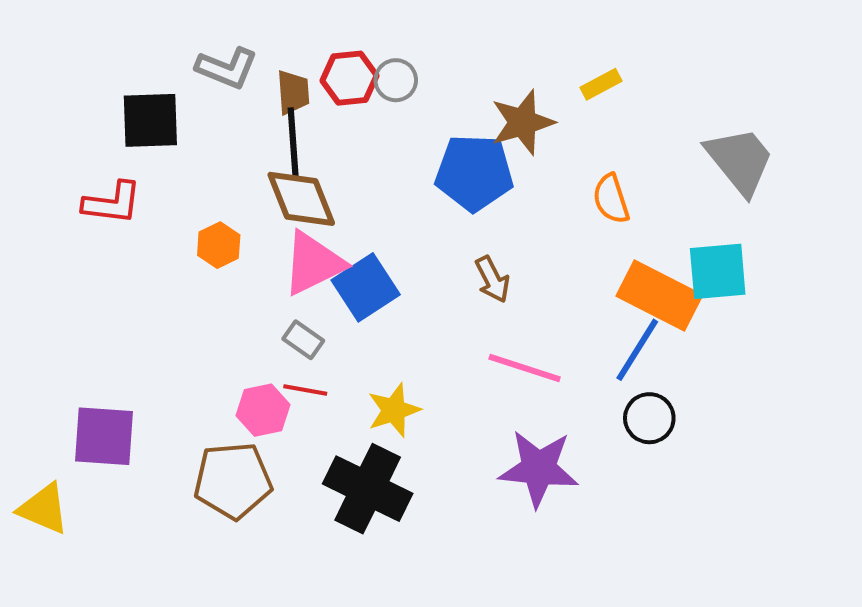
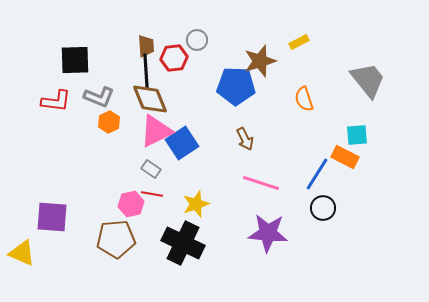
gray L-shape: (227, 68) -> (99, 97), moved
red hexagon: (350, 78) -> (174, 58), moved
cyan square: (718, 271) -> (357, 135), size x0.7
orange rectangle: (659, 295) -> (345, 157), moved, size x0.7

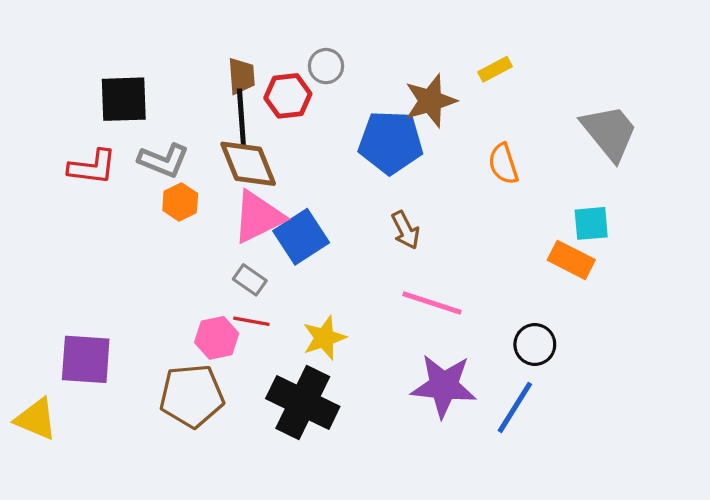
blue line: (317, 174) -> (515, 407), moved

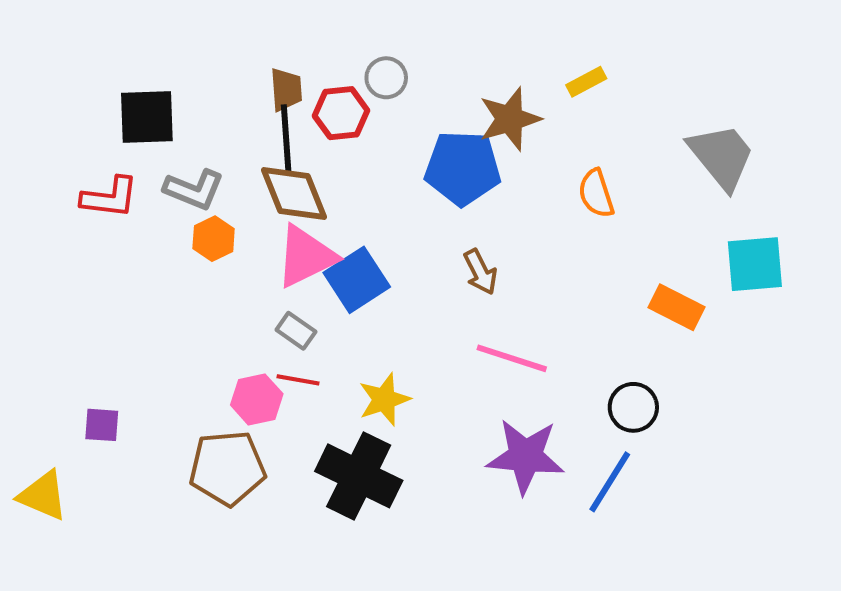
cyan square: (591, 223) -> (755, 264), moved, size x1.4
purple square: (86, 359) -> (102, 425), size x0.6

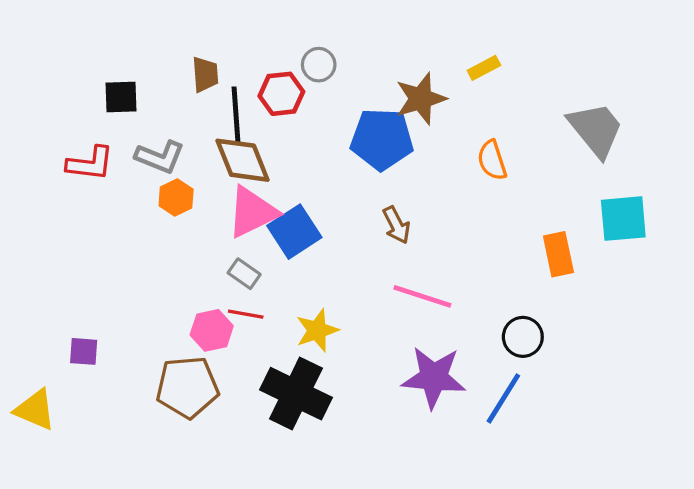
brown trapezoid: (286, 90) -> (205, 74), moved
black square: (147, 117) -> (121, 97), size x0.7
orange rectangle: (676, 307) -> (558, 254), turned 51

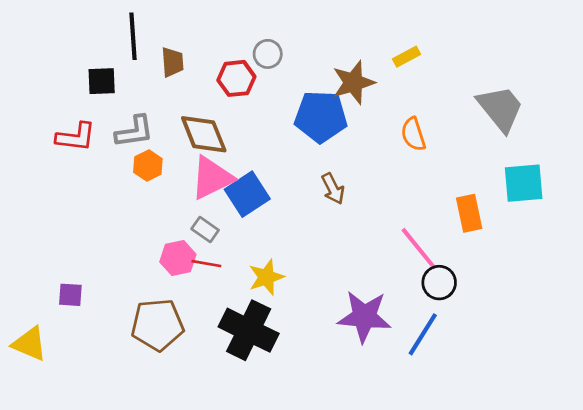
black line: (236, 115) -> (133, 36), moved
gray L-shape: (160, 157) -> (134, 132), turned -30
pink line: (422, 296) -> (419, 249), moved, turned 33
pink hexagon: (212, 330) -> (178, 258), moved

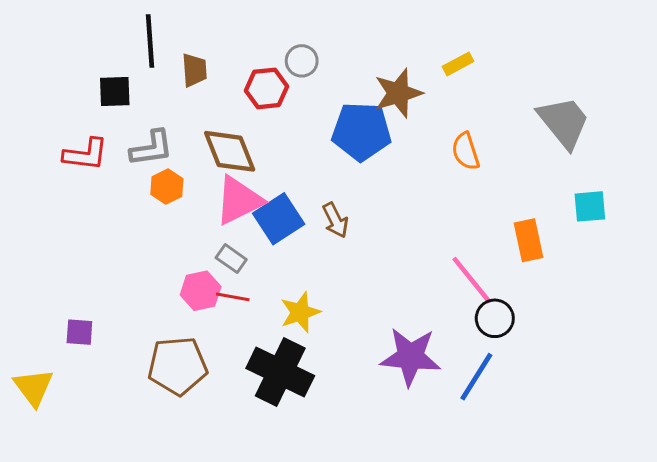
cyan square: (524, 183) -> (590, 206), size x0.7
brown arrow: (333, 189) -> (335, 220), moved
yellow triangle: (30, 344) -> (33, 387), turned 30

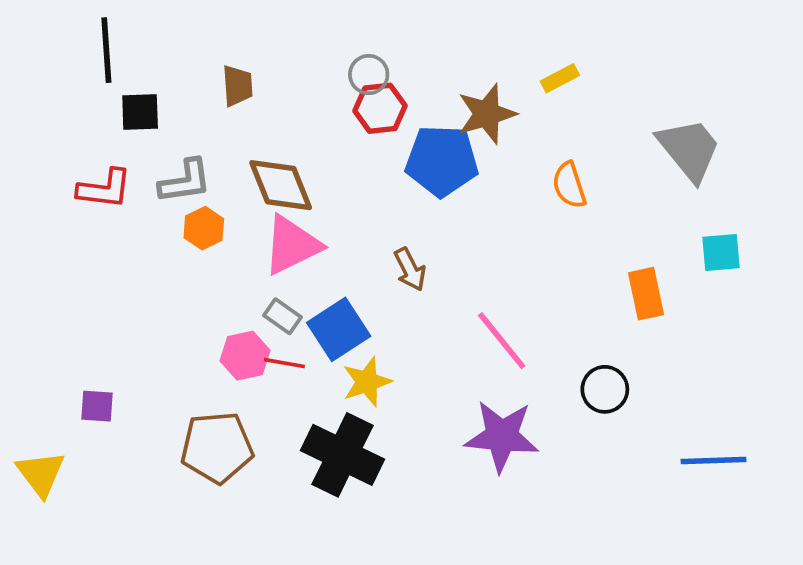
black line: (150, 41) -> (106, 50), moved
red hexagon: (266, 88) -> (380, 108), moved
blue square: (279, 219) -> (339, 329), moved
pink line: (472, 280) -> (502, 341), moved
blue line: (476, 377) -> (713, 461), moved, turned 56

